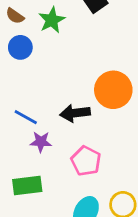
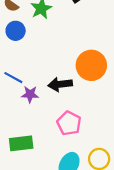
blue line: (26, 117) -> (13, 78), moved
purple star: (41, 142) -> (30, 94), moved

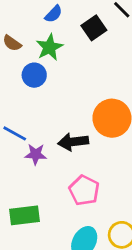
blue circle: (16, 31) -> (34, 75), moved

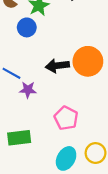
black arrow: (73, 142) -> (57, 66), moved

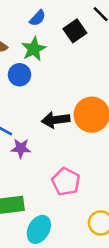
cyan ellipse: (66, 158) -> (39, 229), moved

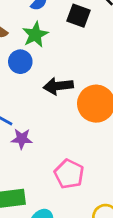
black square: (75, 31) -> (78, 16), turned -35
black arrow: (56, 120) -> (58, 86), moved

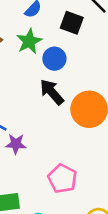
blue circle: (20, 62) -> (54, 59), moved
black arrow: (58, 86) -> (52, 92), turned 56

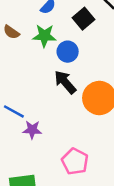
black square: (72, 23) -> (83, 19), turned 30
green star: (29, 41) -> (44, 36), turned 30

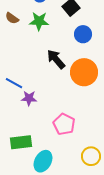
blue circle: (68, 52) -> (83, 34), moved

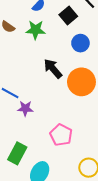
green rectangle: (21, 142) -> (17, 153), turned -55

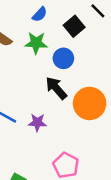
blue circle: (80, 43) -> (63, 58), moved
purple star: (25, 108) -> (37, 122), moved

